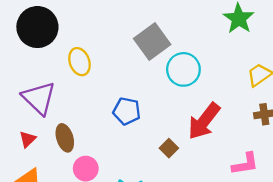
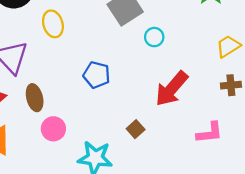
cyan circle: (183, 69) -> (154, 37), size x0.6
brown square: (169, 148) -> (136, 129), moved

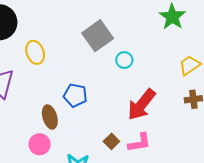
brown ellipse: (35, 98) -> (50, 117), moved
pink L-shape: (210, 133) -> (140, 143), moved

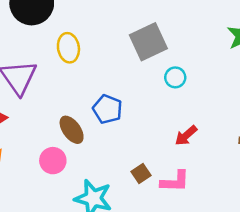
red arrow: (142, 105) -> (186, 136), size x0.6
brown ellipse: (50, 117) -> (72, 130), turned -30

